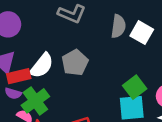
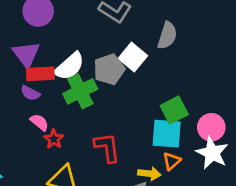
white square: (142, 33) -> (133, 57), moved
green cross: (35, 101) -> (80, 91), moved

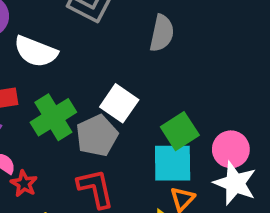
white square: (133, 57) -> (119, 103), moved
white semicircle: (69, 66) -> (36, 51), moved, turned 68
gray pentagon: (109, 69) -> (97, 136), moved

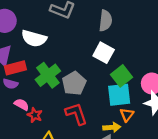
white square: (119, 103) -> (104, 53), moved

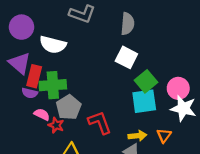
red rectangle: (15, 68) -> (34, 76), turned -60
green cross: (48, 75) -> (53, 85), moved, turned 35
gray pentagon: (74, 83) -> (69, 107), moved
orange triangle: (127, 115) -> (164, 135), moved

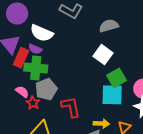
gray semicircle: (127, 24) -> (109, 26), turned -120
purple semicircle: (30, 93) -> (35, 49), moved

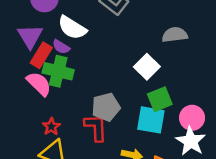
gray semicircle: (109, 26) -> (175, 35), moved
gray pentagon: (46, 89) -> (106, 107), moved
pink semicircle: (22, 92) -> (39, 84), moved, size x1.5
red star: (33, 103) -> (51, 127), moved

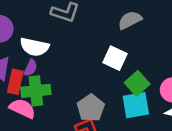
purple semicircle: (61, 47) -> (31, 68), turned -77

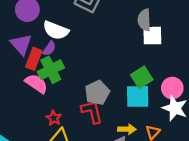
gray semicircle: (130, 20) -> (144, 20), turned -75
white square: (115, 58) -> (152, 36), moved, turned -35
green cross: (36, 91) -> (51, 70), turned -30

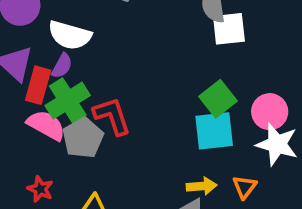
gray pentagon: (97, 93) -> (83, 138), moved
red L-shape: (92, 112) -> (112, 116), moved
red star: (54, 118) -> (40, 189), moved

